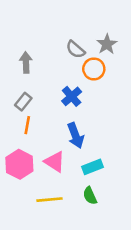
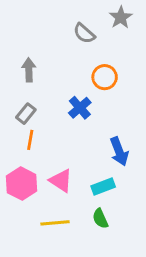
gray star: (107, 44) -> (121, 17), moved
gray semicircle: (76, 49) -> (84, 33), moved
blue arrow: (76, 136) -> (119, 151), moved

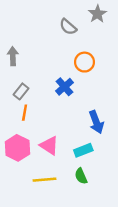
gray arrow: (29, 70) -> (13, 56), moved

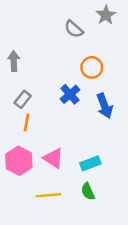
blue arrow: (96, 122) -> (104, 106), moved

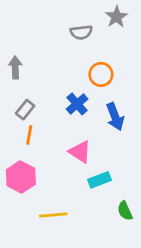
gray semicircle: (74, 29) -> (81, 32), turned -48
pink triangle: (53, 158) -> (80, 152), moved
green semicircle: (88, 191) -> (125, 211), moved

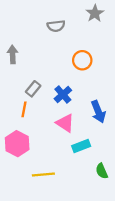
gray semicircle: (81, 32) -> (56, 26), moved
blue cross: (77, 104) -> (63, 95), moved
gray rectangle: (25, 110) -> (33, 89), moved
blue arrow: (115, 117) -> (98, 112), moved

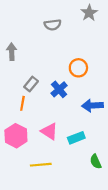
orange circle: (82, 60) -> (78, 68), moved
blue arrow: (98, 112) -> (92, 106), turned 108
pink triangle: (65, 123) -> (49, 131), moved

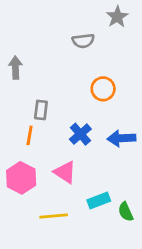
gray semicircle: (53, 25) -> (83, 41), moved
gray rectangle: (31, 84) -> (41, 110), turned -32
blue cross: (59, 89) -> (80, 134), moved
cyan rectangle: (76, 138) -> (99, 200), moved

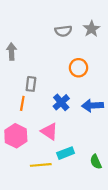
gray star: (117, 17) -> (91, 29), moved
cyan rectangle: (99, 200) -> (66, 153), moved

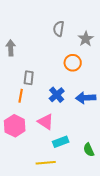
gray star: (91, 29) -> (86, 39), moved
gray semicircle: (63, 31) -> (59, 29), turned 105
yellow line: (41, 165) -> (46, 163), moved

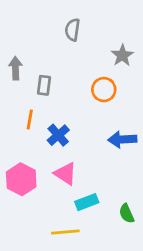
gray semicircle: (59, 29) -> (72, 30), moved
gray rectangle: (29, 78) -> (44, 85), moved
blue cross: (57, 95) -> (58, 135), moved
orange line: (21, 96) -> (30, 119), moved

